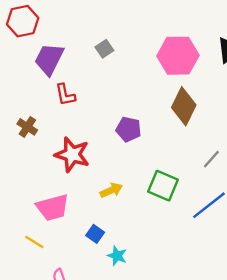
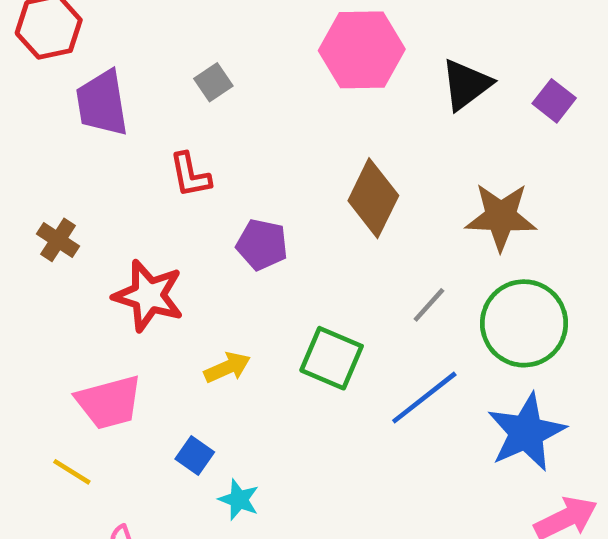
pink hexagon: (178, 56) -> (362, 50), moved
purple trapezoid: (49, 59) -> (102, 103), turned -36
red L-shape: (65, 95) -> (190, 175), moved

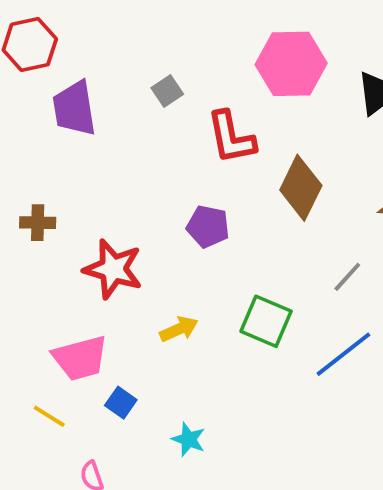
red L-shape: (190, 175) -> (231, 137), moved, size x1.4
brown cross: (58, 240) -> (38, 223), turned -32
blue square: (195, 456) -> (121, 403), moved

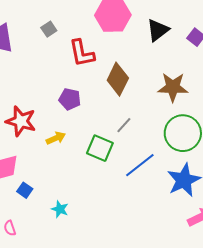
gray line: (347, 277) -> (124, 125), moved
yellow arrow: (179, 329) -> (56, 138), moved

